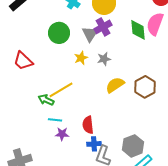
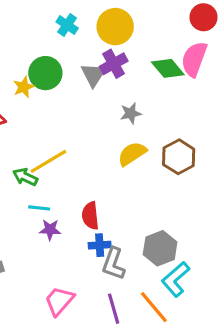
green diamond: (138, 30) -> (168, 68), turned -35
yellow star: (81, 58) -> (24, 87), moved
gray star: (104, 59) -> (131, 113), moved

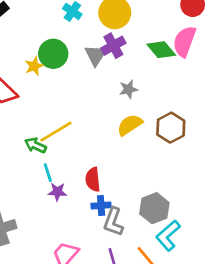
cyan line: (39, 208) -> (48, 173), turned 66

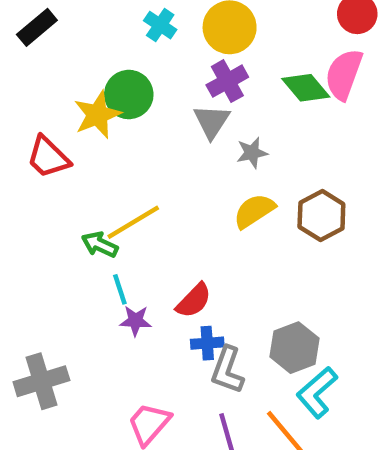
gray triangle: (96, 55) -> (212, 121), moved
yellow star: (34, 66) -> (97, 115), size x1.5
red semicircle: (93, 179) -> (194, 301), turned -130

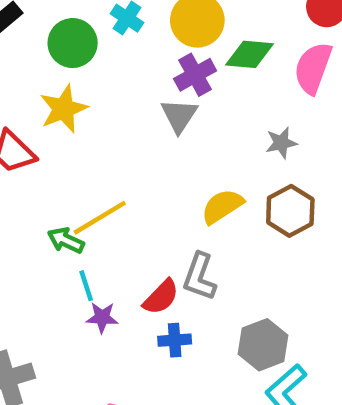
green diamond: (306, 88) -> (249, 54), moved, turned -45
green circle: (129, 95) -> (73, 43), moved
gray star: (252, 153) -> (281, 143), moved
gray L-shape: (227, 370) -> (200, 277), moved

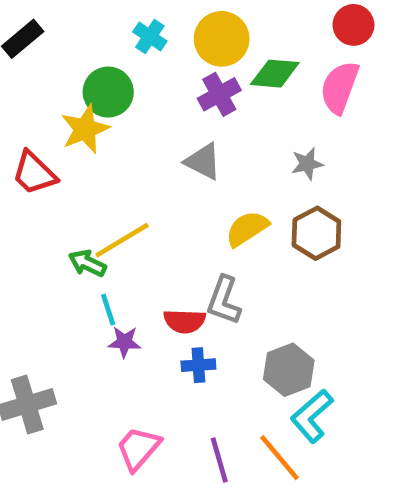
green circle: (73, 43) -> (108, 92), moved
gray triangle: (179, 116) -> (203, 161), moved, turned -36
red semicircle: (161, 297) -> (185, 321), turned 48

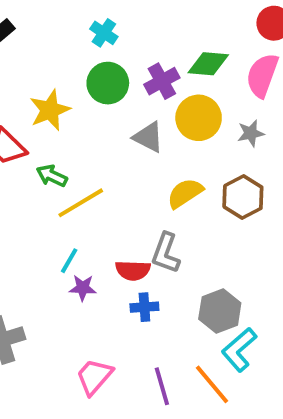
yellow circle: (222, 39) -> (199, 118), moved
green circle: (108, 92) -> (108, 83), moved
gray star: (307, 164) -> (251, 133), moved
green arrow: (87, 263) -> (52, 176), moved
cyan line: (108, 310) -> (69, 261), turned 48

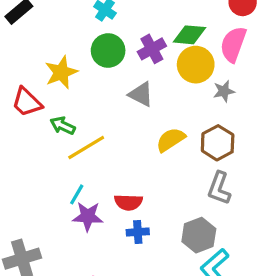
yellow circle: (199, 118) -> (196, 65), moved
gray L-shape: (166, 253) -> (219, 188), moved
purple star: (83, 288) -> (88, 216), size x1.4

